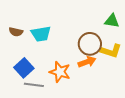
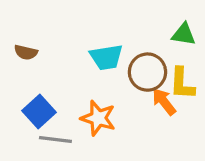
cyan trapezoid: (41, 34) -> (106, 57), moved
yellow L-shape: (111, 51) -> (182, 84), turned 75
orange arrow: (87, 62) -> (164, 102), moved, turned -108

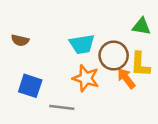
blue square: (39, 112) -> (30, 86), turned -30
orange star: (98, 118) -> (86, 78), moved
gray line: (55, 139) -> (62, 107), moved

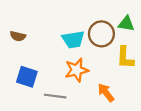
brown circle: (114, 56) -> (101, 34), moved
orange star: (86, 78) -> (77, 70), turned -30
orange arrow: (126, 78) -> (106, 93), moved

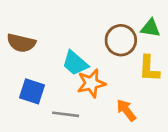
brown semicircle: (18, 36) -> (21, 43), size x1.5
cyan trapezoid: (73, 40) -> (75, 63), moved, turned 50

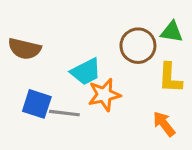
cyan trapezoid: (75, 63) -> (86, 72), turned -68
orange arrow: (126, 110) -> (164, 124), moved
gray line: (66, 114) -> (64, 113), moved

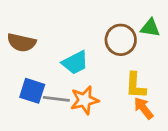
yellow L-shape: (170, 78) -> (135, 85), moved
orange star: (104, 95) -> (84, 100), moved

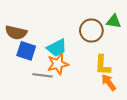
blue square: (32, 91) -> (26, 51), moved
orange star: (84, 100) -> (58, 64), moved

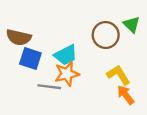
green triangle: (114, 21) -> (132, 24), turned 35
yellow L-shape: (103, 65) -> (119, 75), turned 145

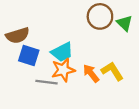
brown circle: (106, 35) -> (100, 16), moved
brown semicircle: (19, 37) -> (18, 35), turned -30
orange arrow: (126, 95) -> (91, 73), moved

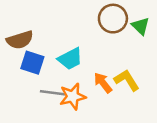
orange star: (63, 70) -> (73, 97), moved

